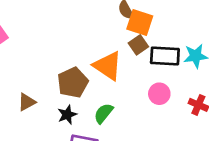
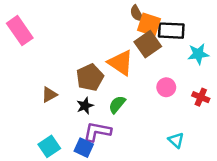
brown square: (138, 45) -> (148, 44), size x1.5
black rectangle: (165, 56) -> (171, 31), moved

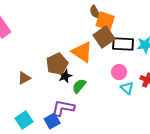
black rectangle: (171, 31) -> (123, 44), moved
black star: (85, 106) -> (65, 76), moved
cyan triangle: (176, 140) -> (127, 88), moved
blue square: (84, 148) -> (52, 121), turned 35

